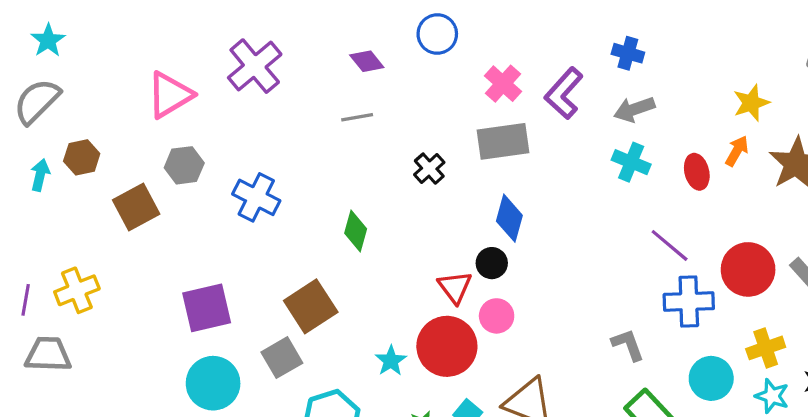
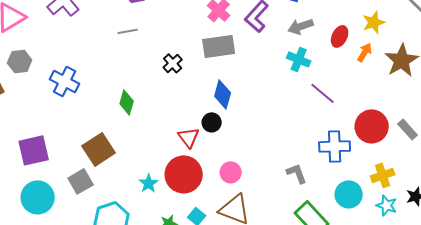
red ellipse: (697, 172) -> (340, 36), moved, turned 40
purple line: (670, 245) -> (323, 93), moved
pink circle: (497, 316) -> (231, 172), moved

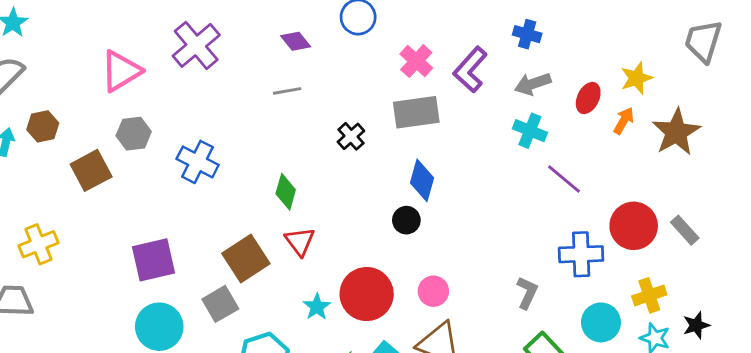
red triangle: (189, 137) -> (300, 241), moved
gray L-shape: (297, 173) -> (527, 293), turned 45

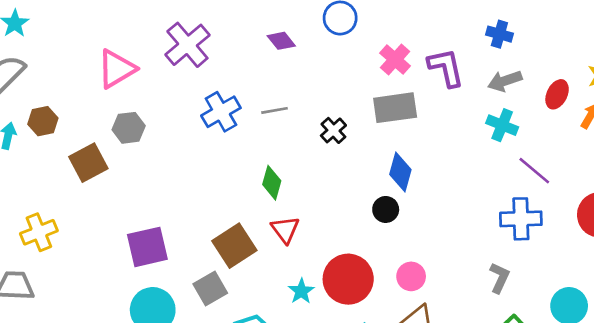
purple L-shape: (470, 70) -> (446, 68), turned 126
gray line: (287, 91) -> (275, 110), moved
blue cross: (198, 162) -> (221, 112), moved, turned 33
blue cross: (581, 254) -> (521, 219), moved

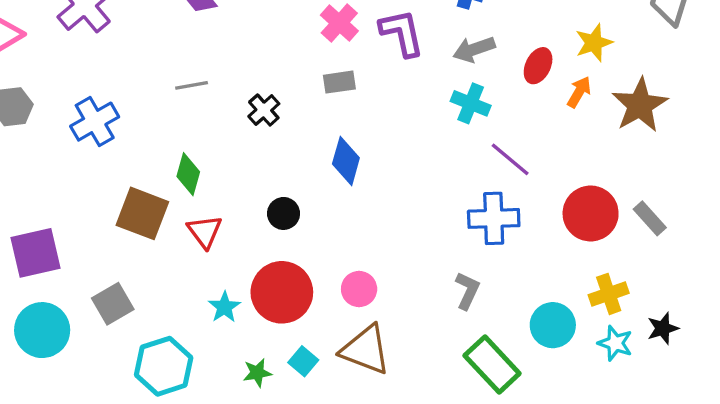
gray rectangle: (395, 108) -> (339, 82), size x0.6
blue cross: (221, 112) -> (95, 122), moved
black circle: (386, 209) -> (284, 213), moved
brown square: (234, 246) -> (142, 213), moved, turned -36

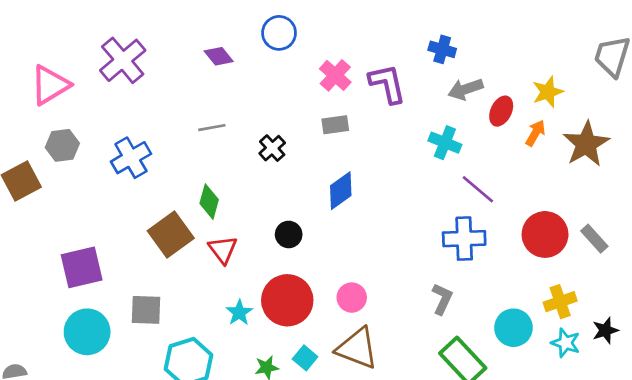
gray arrow: (474, 49) -> (466, 89), moved
blue diamond: (346, 161) -> (341, 191), turned 39
brown square: (142, 213) -> (171, 234), turned 33
gray square: (113, 304) -> (146, 310), turned 32

